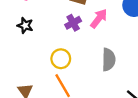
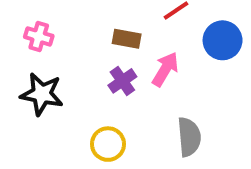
black star: (25, 25) -> (42, 94), size x1.5

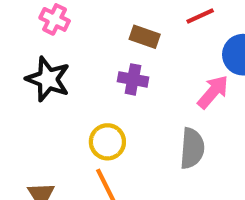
pink arrow: (165, 69) -> (213, 92), moved
purple cross: (122, 81) -> (133, 79), turned 36

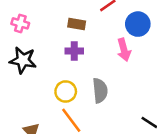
pink arrow: (213, 92) -> (124, 50), turned 135
gray semicircle: (192, 148) -> (100, 90), moved

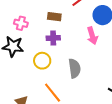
pink cross: (20, 23) -> (21, 23), moved
yellow circle: (66, 91) -> (42, 61), moved

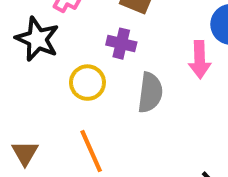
gray semicircle: (75, 68) -> (150, 93), moved

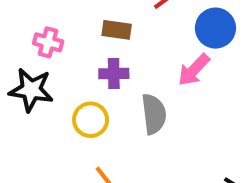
pink arrow: (200, 60) -> (194, 70), turned 60

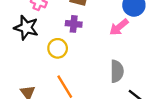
gray semicircle: (154, 114) -> (117, 71), moved

